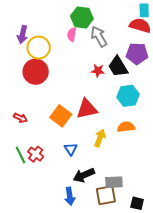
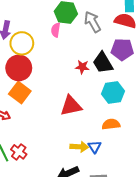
gray arrow: (99, 37) -> (93, 22), moved
orange square: (61, 116) -> (20, 92), moved
yellow arrow: (100, 138) -> (79, 147), moved, turned 72
blue triangle: (71, 149) -> (95, 147), moved

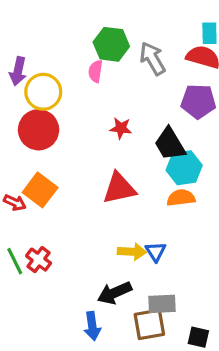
black trapezoid: (103, 63) -> (170, 144), moved
red star: (82, 67) -> (121, 128), moved
orange square: (20, 92) -> (40, 190), moved
orange semicircle: (111, 124) -> (181, 198), moved

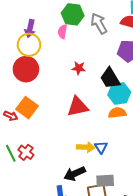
purple arrow: (18, 71) -> (30, 29), moved

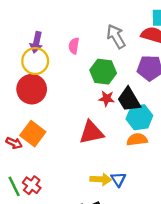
green hexagon: (73, 14) -> (103, 72), moved
red star: (79, 68) -> (107, 99), moved

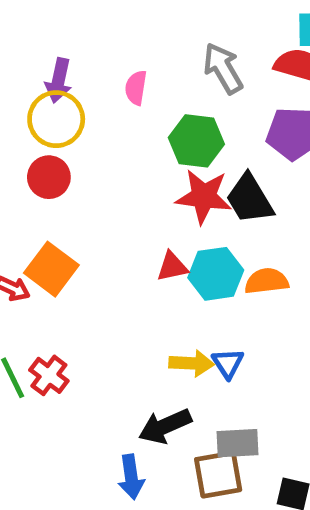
red circle: (32, 89) -> (49, 177), size x0.7
red star: (107, 99) -> (204, 196), size x1.6
cyan hexagon: (139, 117) -> (216, 274), moved
red triangle: (91, 132) -> (172, 267), size x0.6

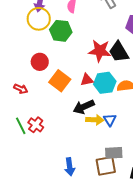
green hexagon: (196, 141) -> (61, 31), moved
red circle: (49, 177) -> (40, 62), moved
orange square: (51, 269) -> (60, 81), moved
black arrow: (165, 426) -> (84, 107), moved

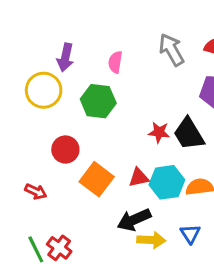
yellow circle: (39, 19) -> (44, 90), moved
red star: (100, 51) -> (159, 132), size x0.6
blue triangle: (110, 120) -> (190, 234), moved

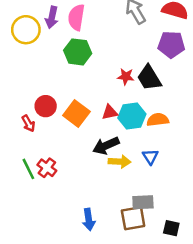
pink semicircle: (115, 62) -> (76, 17), moved, size x1.5
yellow circle: (44, 90) -> (26, 30), moved
red circle: (65, 150) -> (46, 106), moved
red arrow: (36, 192) -> (28, 123), turned 35

